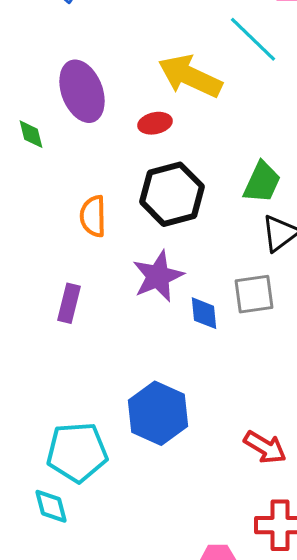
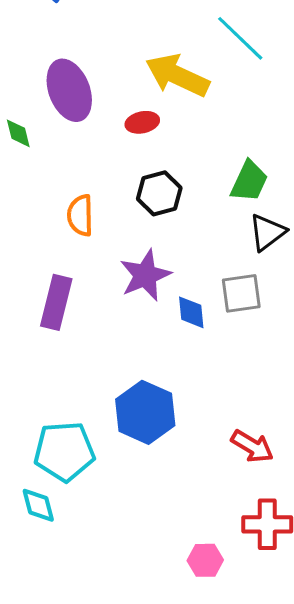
black hexagon: (172, 194) -> (159, 193), size x0.7
purple rectangle: (69, 303) -> (56, 302), size x1.4

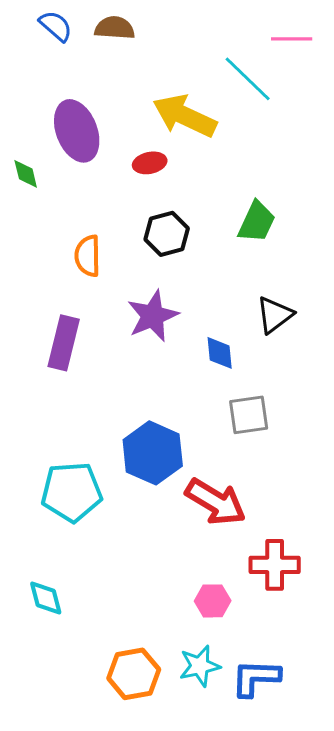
black triangle: (267, 232) -> (275, 315), moved
gray square: (241, 293) -> (249, 415), moved
blue diamond: (191, 312) -> (220, 353), moved
red arrow: (252, 446) -> (216, 502), moved, size x1.4
cyan diamond: (38, 505) -> (46, 598), moved

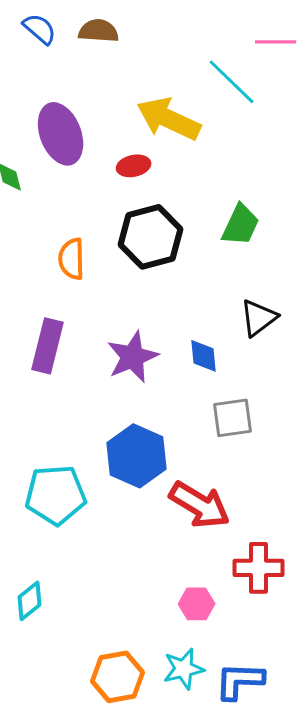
black hexagon: (167, 234) -> (151, 237), size x1.4
purple star: (153, 316) -> (133, 357), moved
cyan diamond: (46, 598) -> (30, 601), turned 66

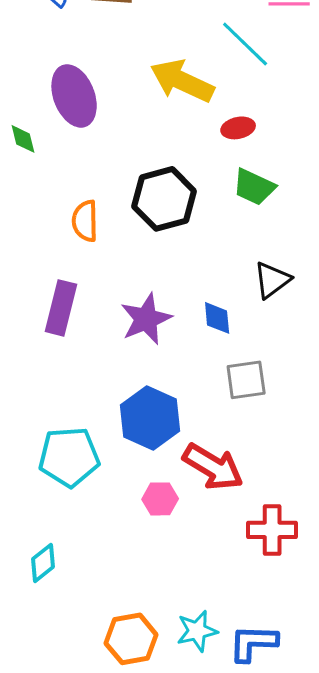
red ellipse: (134, 166) -> (238, 128), moved
green trapezoid: (241, 225) -> (254, 187), turned 90
pink hexagon: (197, 604) -> (160, 499), moved

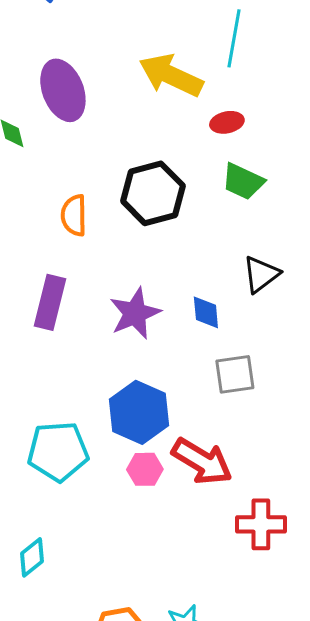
cyan line: (245, 44) -> (234, 38), turned 56
pink hexagon: (160, 499) -> (145, 469), moved

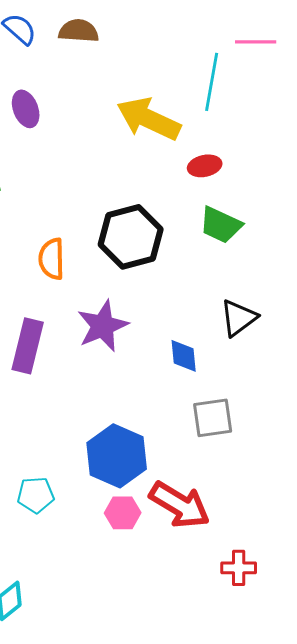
purple ellipse: (63, 90) -> (26, 109), moved, size x0.6
purple star: (135, 313) -> (103, 326), moved
cyan pentagon: (58, 451) -> (36, 495), size x0.6
red cross: (261, 524) -> (239, 568), size x0.7

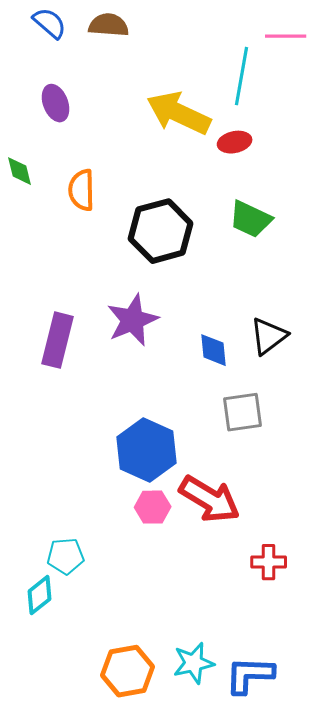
red ellipse: (205, 166) -> (235, 142), moved
orange semicircle: (52, 259) -> (82, 190), moved
black triangle: (239, 318) -> (269, 336), moved
cyan pentagon: (36, 495) -> (66, 556), moved

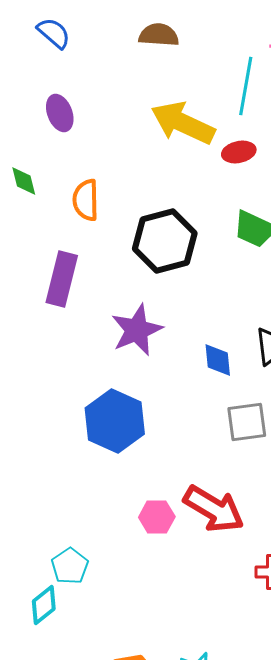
brown semicircle: (109, 25) -> (159, 35), moved
purple rectangle: (58, 340) -> (62, 279), moved
blue hexagon: (147, 450) -> (115, 421), moved
cyan pentagon: (66, 556) -> (70, 566), turned -30

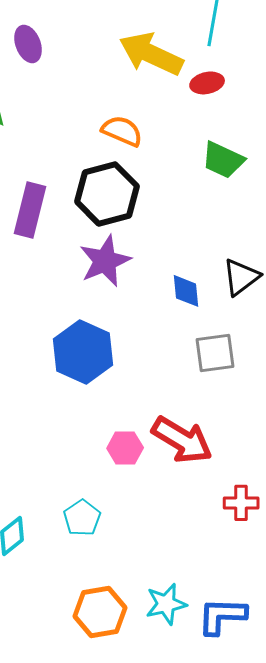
orange semicircle: (86, 200) -> (122, 131), moved, turned 114
black hexagon: (165, 241) -> (107, 194), moved
cyan pentagon: (70, 566) -> (82, 518), moved

